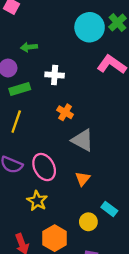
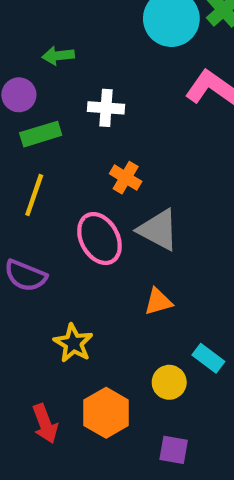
pink ellipse: (44, 167) -> (99, 239), moved
orange triangle: (83, 179) -> (158, 302), turned 35

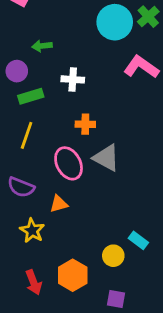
orange cross: (126, 178) -> (85, 124), turned -30
orange triangle: (158, 302) -> (59, 204), moved
yellow star: (73, 343) -> (32, 231), moved

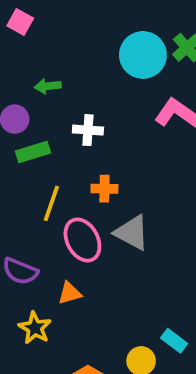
yellow line: (27, 135) -> (51, 203), moved

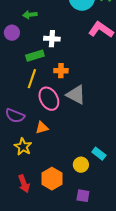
green rectangle: (33, 152) -> (35, 56), moved

